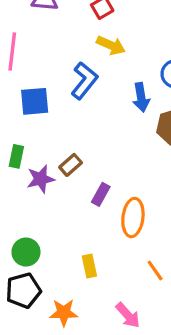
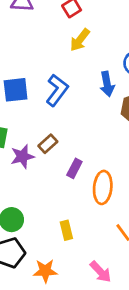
yellow arrow: (111, 45) -> (80, 40), turned 105
blue L-shape: (84, 81) -> (57, 90), moved

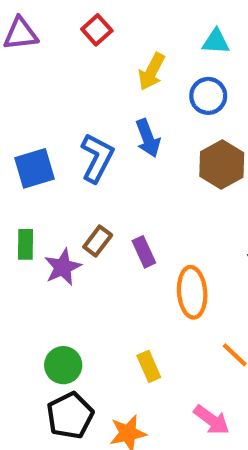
yellow arrow: (80, 40) -> (152, 72), moved
blue arrow: (107, 84) -> (148, 138), moved
purple rectangle: (74, 168) -> (144, 252), moved, turned -42

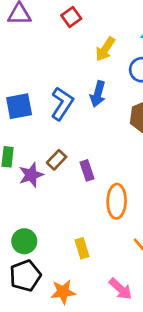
blue arrow: (148, 138) -> (98, 94), turned 30

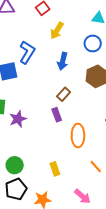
yellow arrow: (105, 49) -> (57, 31), moved
blue L-shape: (62, 104) -> (27, 52), moved
brown rectangle: (57, 160) -> (64, 94), moved

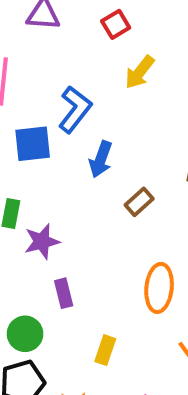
blue arrow: (63, 61) -> (101, 159), moved
purple rectangle: (57, 115) -> (64, 293), moved
yellow rectangle: (55, 169) -> (105, 350), turned 32

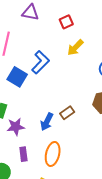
blue square: (33, 144) -> (17, 77), turned 30
blue arrow: (101, 159) -> (47, 122), moved
orange ellipse: (159, 288) -> (53, 154), moved

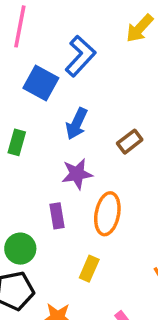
blue arrow: (47, 122) -> (77, 124), moved
purple star: (16, 127) -> (77, 174), moved

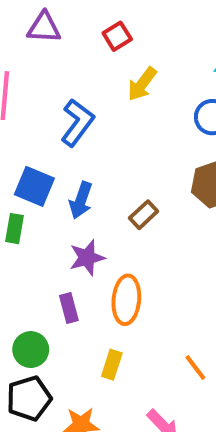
blue square: (41, 83) -> (34, 186), moved

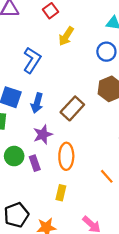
brown rectangle: (144, 215) -> (72, 108), size x1.5
green circle: (31, 350) -> (14, 156), moved
orange line: (195, 368) -> (107, 176), moved

